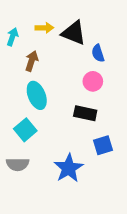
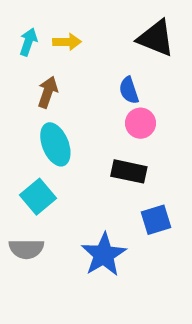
black triangle: (74, 33) -> (156, 38), moved
cyan arrow: (12, 37) -> (28, 42), moved
blue semicircle: (98, 53) -> (129, 90), moved

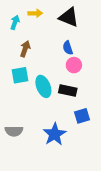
black triangle: (156, 38) -> (69, 17), moved
yellow arrow: (67, 42) -> (35, 13), moved
cyan ellipse: (55, 144) -> (43, 86), moved
cyan square: (38, 197) -> (20, 75), moved, turned 30

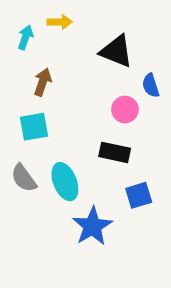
black triangle: (69, 17) -> (116, 51), moved
blue semicircle: (68, 48) -> (151, 85), moved
cyan ellipse: (43, 86) -> (65, 182), moved
gray semicircle: (14, 131) -> (24, 178), moved, turned 54

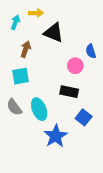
black triangle: (116, 51) -> (54, 33), moved
blue square: (139, 195) -> (84, 117), turned -35

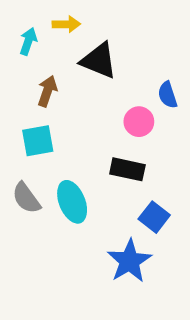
blue star: (56, 136) -> (129, 261), moved

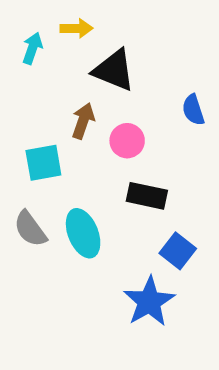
brown arrow: (47, 91) -> (83, 121), moved
pink circle: (139, 122) -> (127, 141), moved

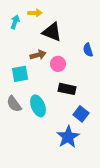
brown arrow: (83, 121) -> (38, 55), turned 56

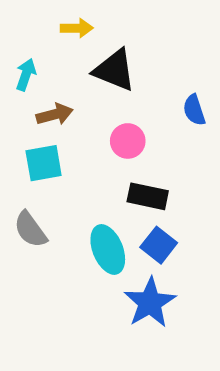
cyan arrow: (15, 22) -> (26, 75), moved
brown arrow: (38, 55) -> (55, 114), moved
cyan ellipse: (38, 106) -> (108, 249), moved
blue square: (81, 114) -> (159, 245), moved

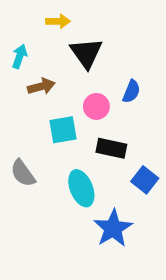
black triangle: (114, 70) -> (86, 53), turned 33
blue semicircle: (194, 110) -> (131, 91), moved, turned -140
cyan square: (44, 163) -> (63, 130), moved
blue square: (159, 245) -> (145, 180), moved

